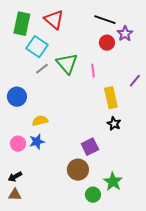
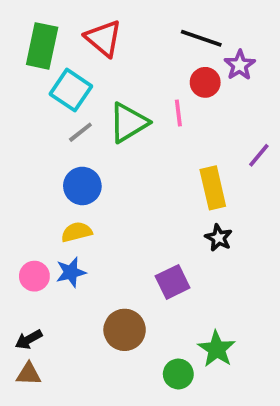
green triangle: (67, 64) -> (128, 123), turned 40
pink line: (93, 71) -> (178, 113), moved
blue circle: (17, 97) -> (82, 186), moved
brown circle: (78, 170) -> (125, 330), moved

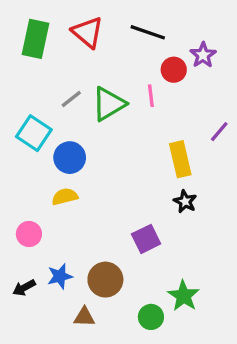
black line: (201, 38) -> (148, 32), moved
cyan square: (71, 90) -> (34, 133), moved
gray line: (80, 132) -> (71, 99), moved
blue star: (71, 272) -> (60, 276), moved
brown triangle: (29, 374) -> (84, 317), moved

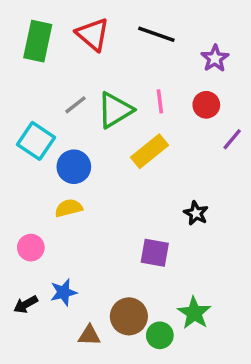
red circle: (174, 70) -> (206, 105), moved
yellow rectangle: (180, 159) -> (150, 151), moved, turned 64
purple square: (146, 239) -> (155, 253), turned 36
brown circle: (105, 280) -> (129, 316), moved

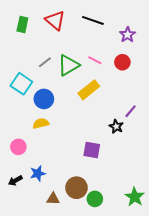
green rectangle: (38, 41) -> (22, 24), size x0.7
pink line: (160, 101) -> (95, 60), turned -56
purple line: (232, 139) -> (131, 111), moved
green star: (194, 313) -> (135, 197), moved

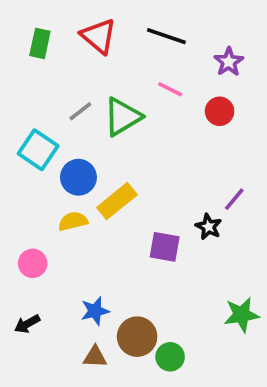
pink line: (95, 60) -> (170, 89), moved
yellow rectangle: (89, 90) -> (117, 201), moved
purple square: (92, 150) -> (165, 247), moved
blue star: (38, 173) -> (95, 311), moved
green star: (135, 197) -> (242, 315), moved, turned 30

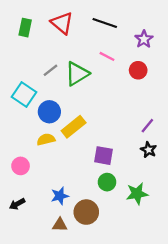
black star: (209, 227) -> (149, 150), moved
green star: (242, 315) -> (137, 194), moved
green circle: (170, 357) -> (107, 182), moved

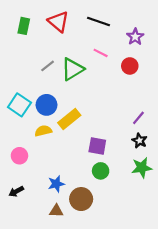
cyan square: (24, 94) -> (19, 105), moved
green star: (137, 194) -> (142, 168), moved

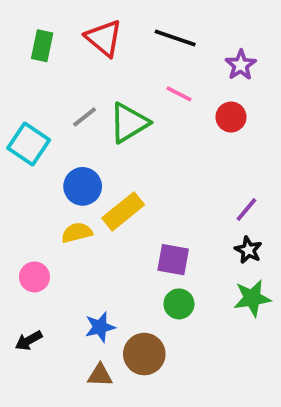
cyan square: (19, 105) -> (29, 144), moved

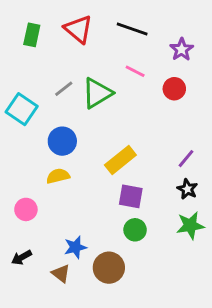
yellow rectangle: (123, 211) -> (120, 160), moved
brown triangle: (100, 375) -> (61, 273), moved, turned 36

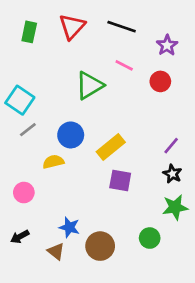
red triangle: (78, 29) -> (72, 27), turned 32
gray line: (64, 89) -> (28, 130), moved
blue circle: (62, 141) -> (71, 135), moved
green circle: (135, 230) -> (150, 238), moved
blue star: (75, 247) -> (69, 227), turned 30

